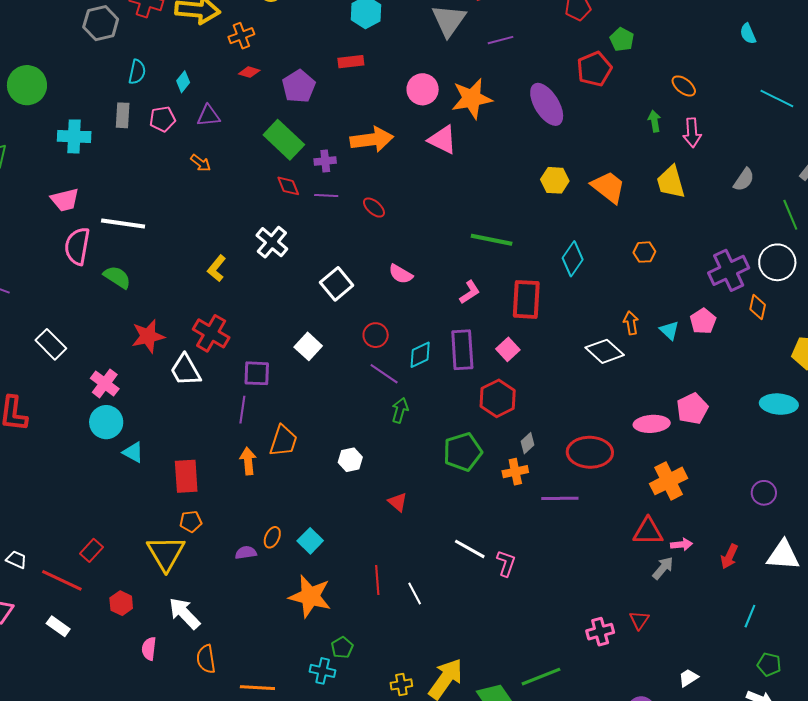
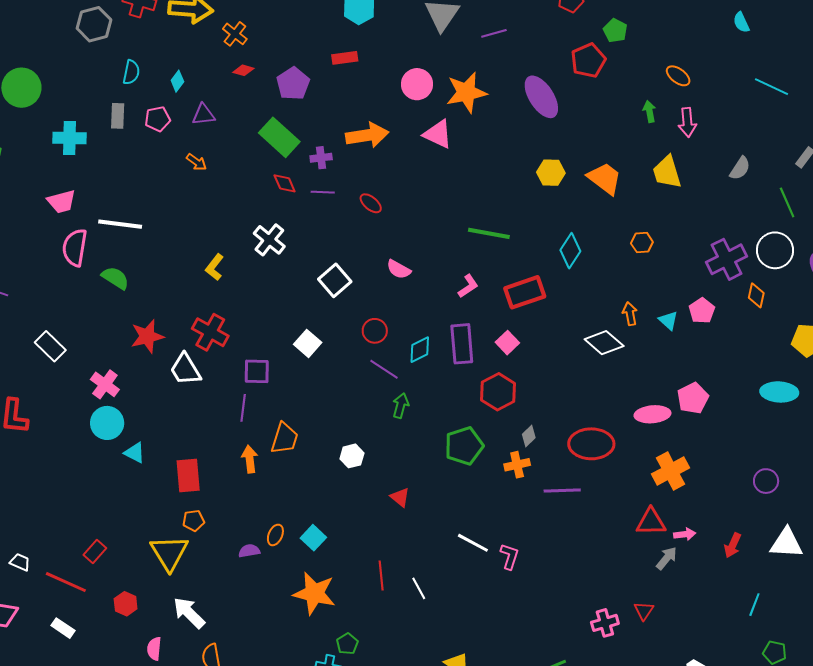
orange cross: (241, 36) -> (235, 34), turned -30
red rectangle: (526, 299) -> (525, 292), turned 69

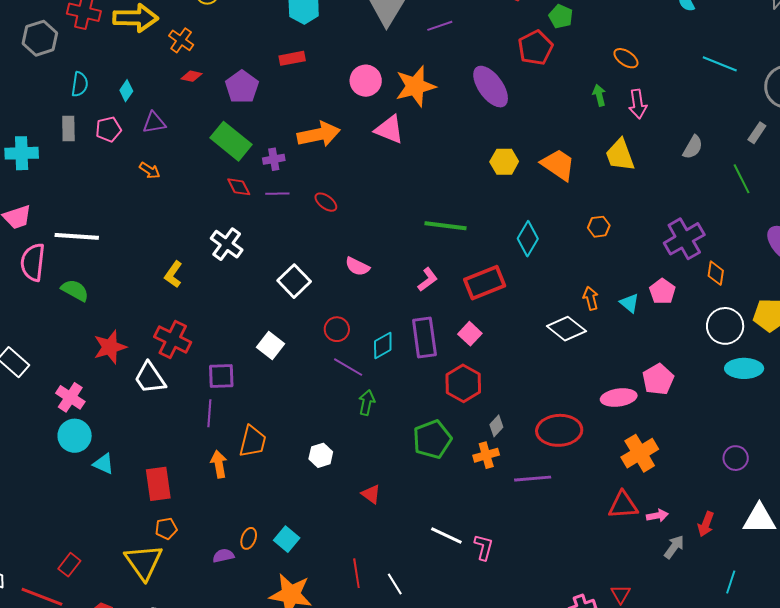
white circle: (775, 250) -> (725, 326), moved
gray arrow: (667, 558) -> (674, 547), moved

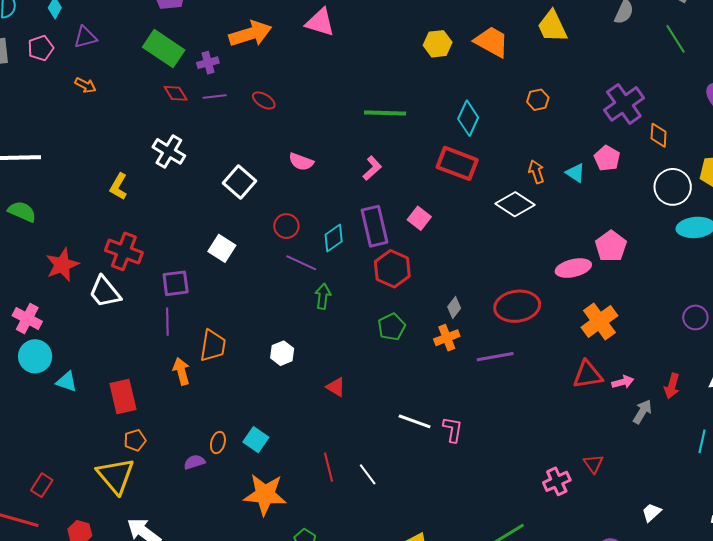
red rectangle: (485, 283) -> (457, 163), moved, turned 48
red hexagon: (463, 383) -> (392, 269), moved
green pentagon: (432, 439) -> (392, 327), size x0.7

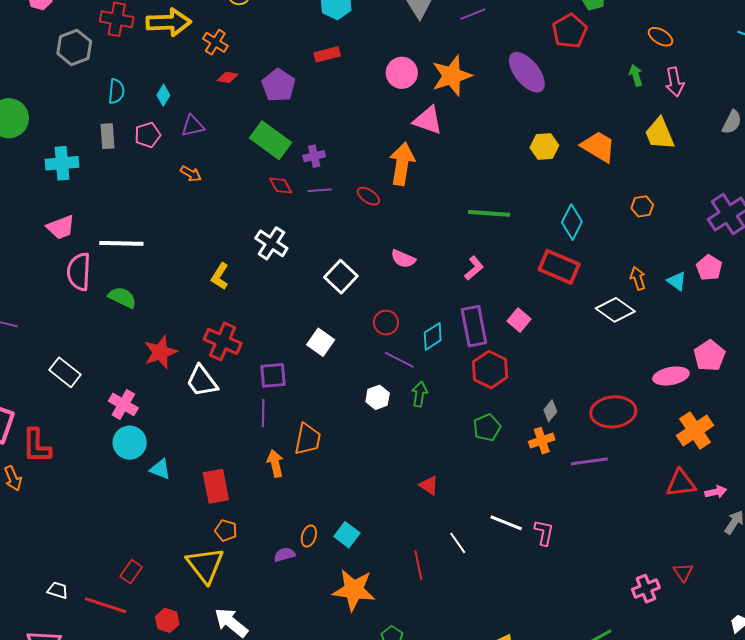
orange arrow: (250, 34) -> (402, 164), moved, turned -66
white hexagon: (282, 353) -> (378, 397), moved
orange pentagon: (135, 440) -> (226, 530), turned 30
white line: (368, 474) -> (458, 543), moved

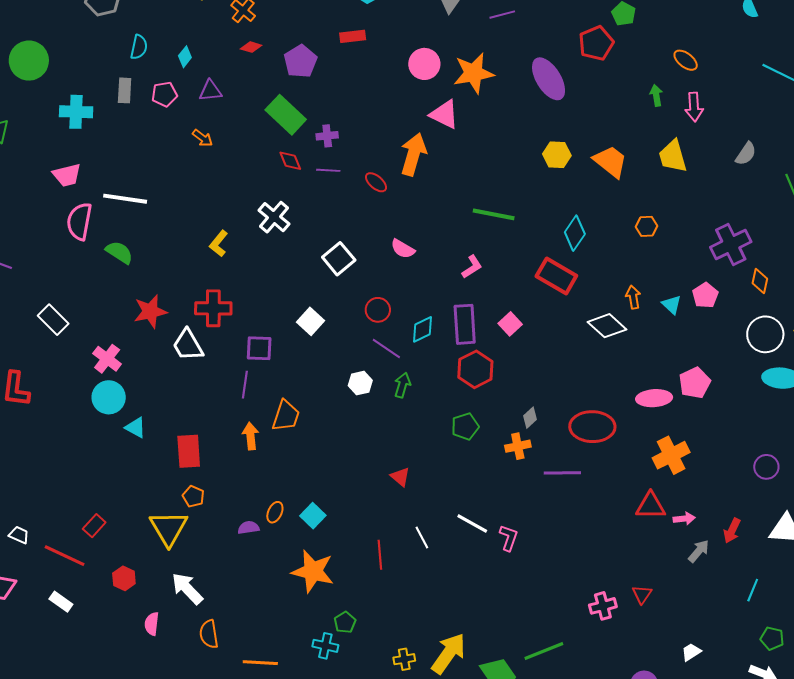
red cross: (223, 341) -> (213, 308), turned -30

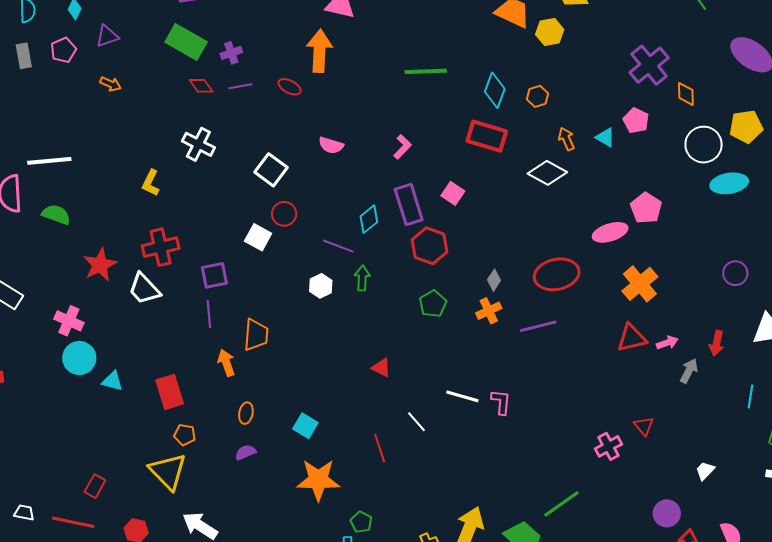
yellow hexagon: (557, 155) -> (550, 32), moved
green line: (494, 214) -> (426, 71), moved
orange hexagon: (646, 226) -> (537, 96), moved
red circle: (378, 310) -> (284, 214), moved
orange ellipse: (275, 512) -> (246, 413), moved

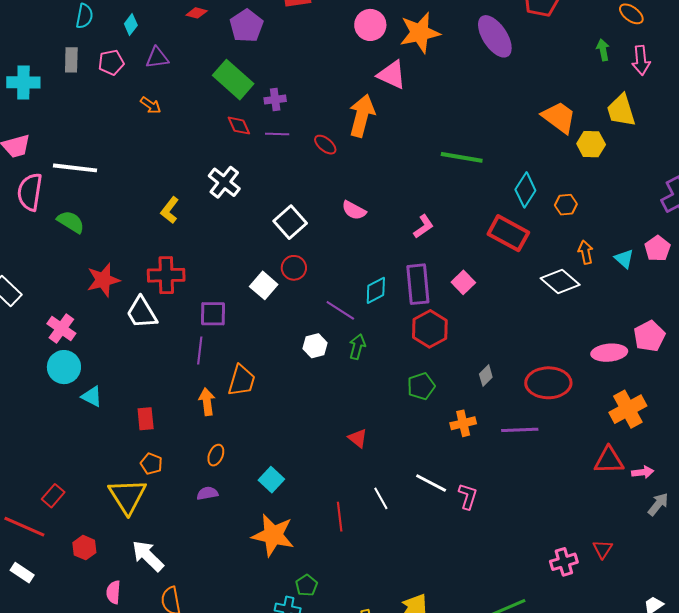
orange cross: (489, 311) -> (463, 423), moved
red rectangle: (170, 392) -> (146, 419), size x0.7

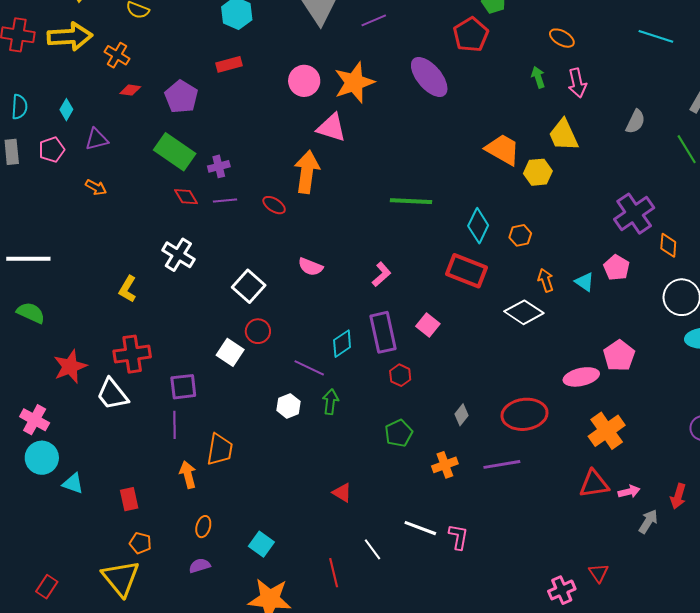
red hexagon: (430, 329) -> (400, 375), size x0.6

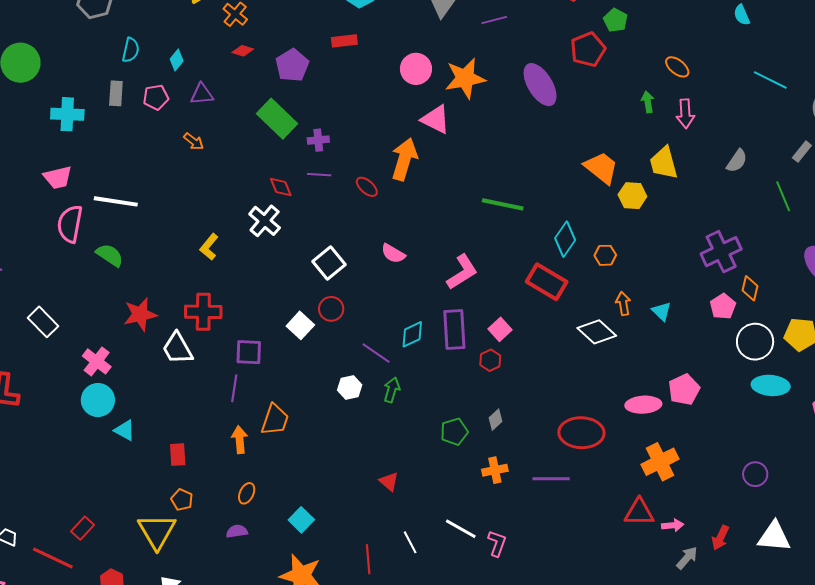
red diamond: (186, 197) -> (281, 187), moved
pink pentagon: (616, 268) -> (723, 306), moved
pink L-shape: (382, 274) -> (462, 272), size x1.5
red hexagon: (400, 375) -> (490, 360), moved
gray diamond: (462, 415) -> (495, 420), moved

